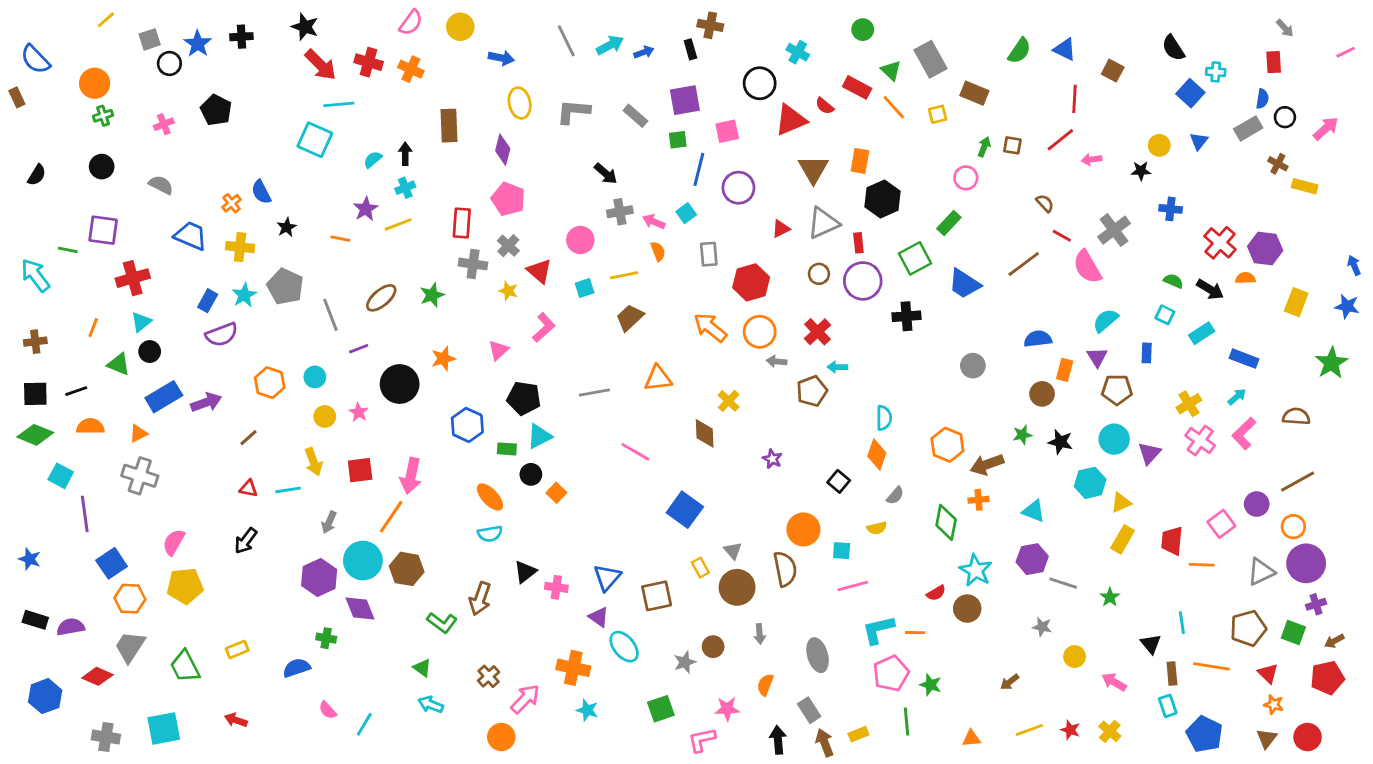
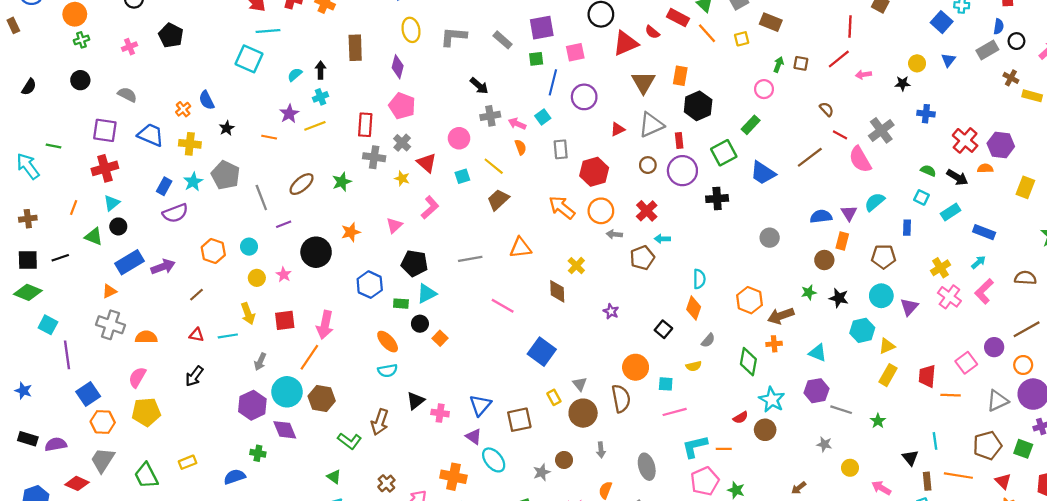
purple square: (103, 230) -> (105, 130), moved
yellow line: (624, 275) -> (494, 166), turned 50
purple triangle: (1097, 357) -> (849, 213), moved
orange semicircle: (90, 426) -> (146, 337), moved

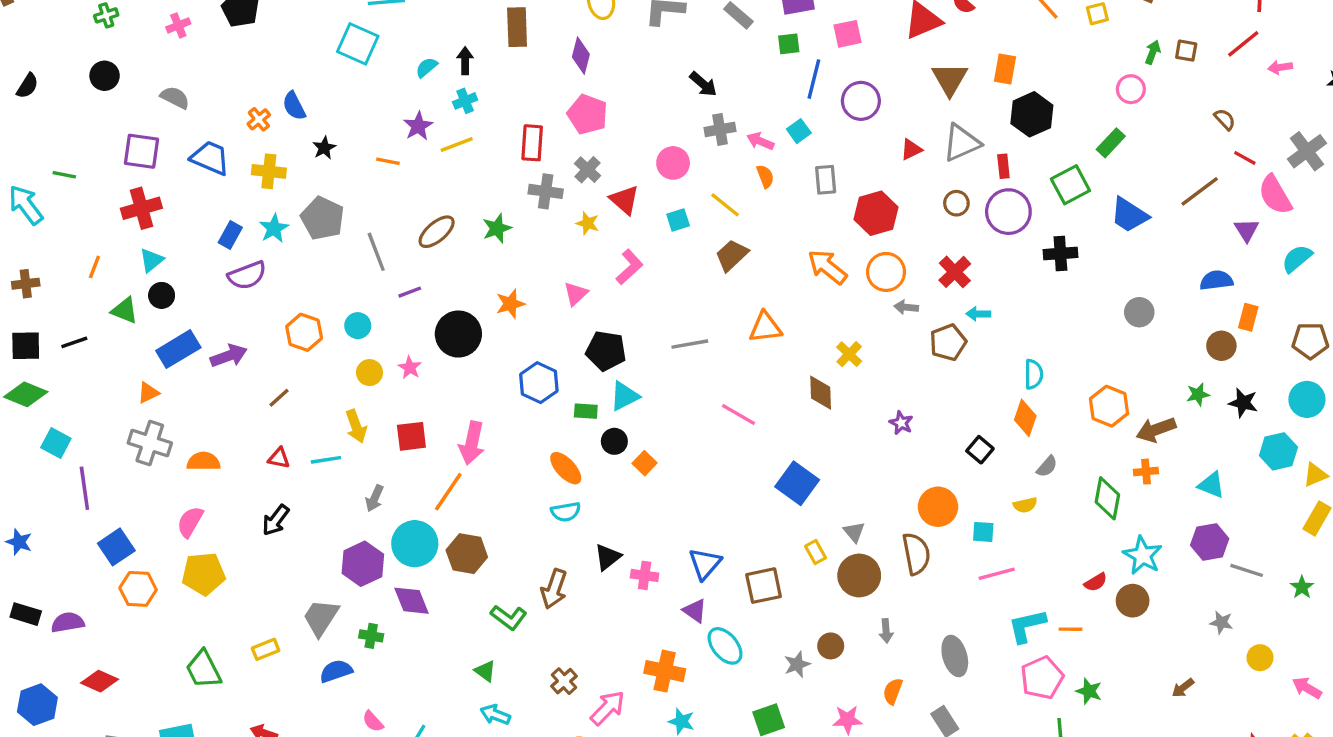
purple triangle: (849, 213) -> (1247, 230), moved
gray trapezoid: (103, 460) -> (321, 617), moved

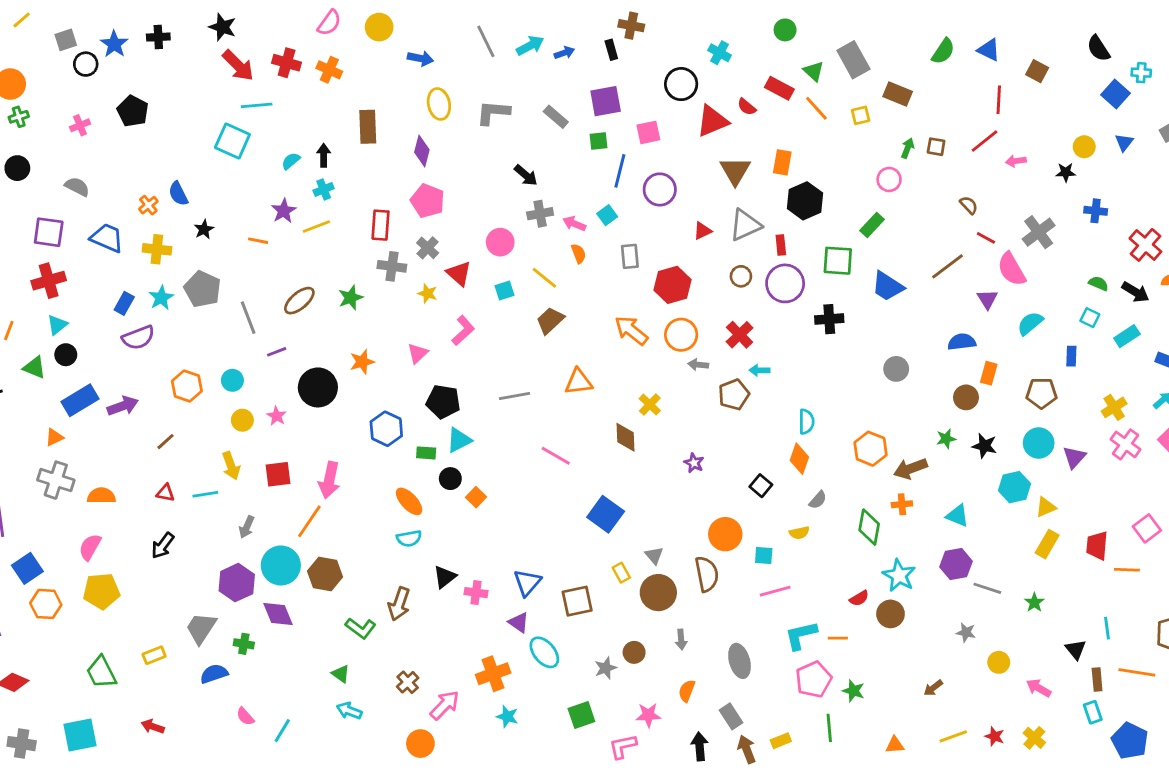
green square: (1070, 185) -> (838, 261), turned 32
orange cross: (665, 671) -> (493, 674), turned -32

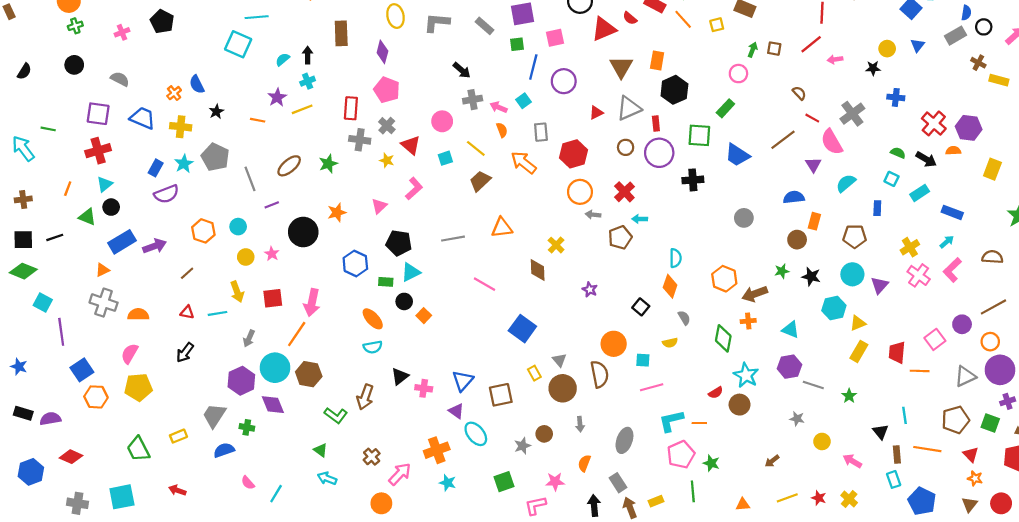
orange arrow: (631, 330) -> (524, 163), moved
gray semicircle: (818, 500) -> (684, 318), turned -72
gray ellipse: (740, 661) -> (624, 440), turned 35

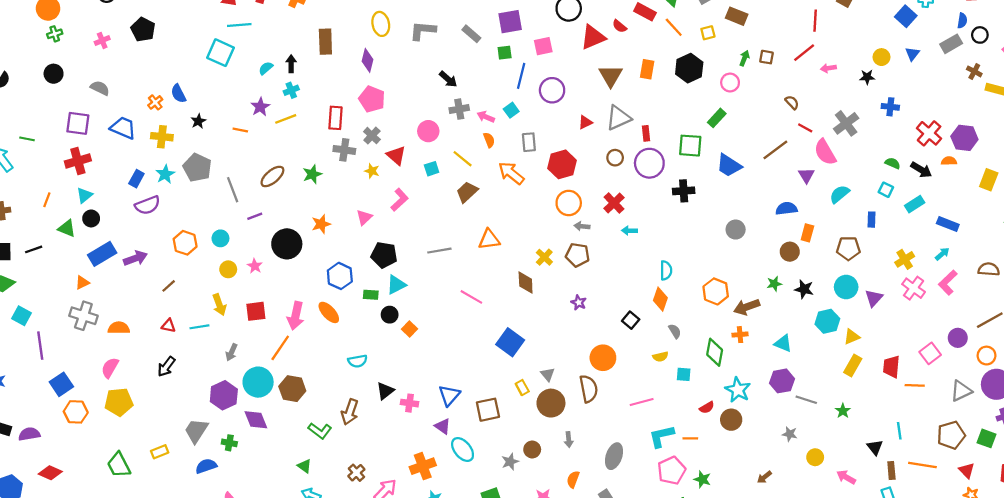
black hexagon: (674, 90) -> (689, 68), moved
brown pentagon: (620, 237) -> (578, 255), moved, turned 30
orange ellipse: (373, 319) -> (329, 312), moved
cyan square: (643, 360) -> (684, 374), moved

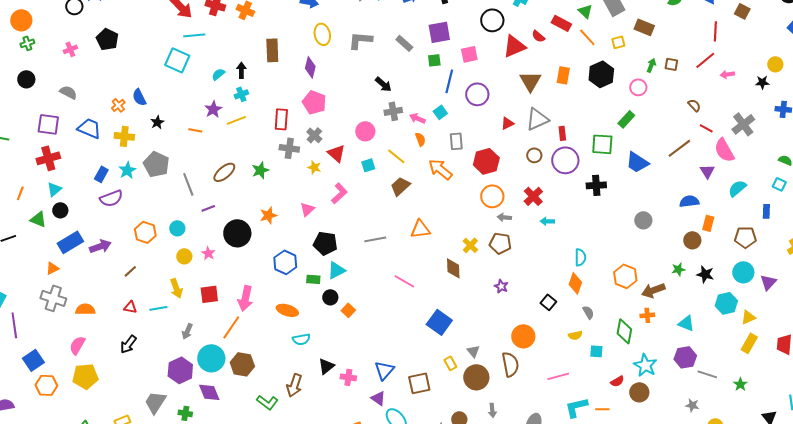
orange ellipse: (329, 312) -> (287, 310), moved, turned -30

